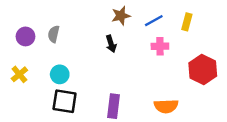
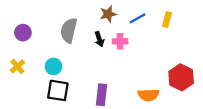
gray semicircle: (54, 34) -> (69, 30), moved, size x1.6
pink cross: (160, 46) -> (120, 41), moved
red hexagon: (203, 69) -> (181, 77), moved

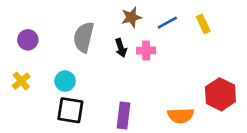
yellow rectangle: (167, 20) -> (203, 24), turned -40

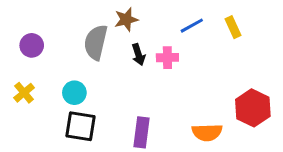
brown star: (131, 17) -> (126, 19), moved

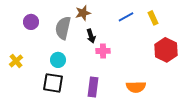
purple circle: (32, 45) -> (31, 22), moved
pink cross: (167, 58) -> (103, 51), moved
cyan circle: (74, 93) -> (58, 60), moved
red hexagon: (253, 108) -> (166, 50), moved

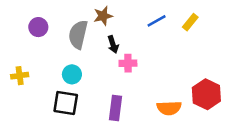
yellow rectangle: (153, 18) -> (190, 22), turned 64
red hexagon: (166, 50) -> (206, 94), moved
yellow cross: (16, 61) -> (20, 76), turned 32

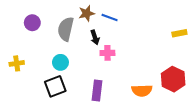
blue line: (157, 21) -> (110, 18), moved, turned 49
yellow rectangle: (190, 22) -> (179, 33), moved, turned 40
black square: (66, 103) -> (55, 86), turned -30

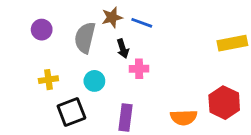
yellow rectangle: (179, 33) -> (232, 43), size x1.5
cyan circle: (60, 62) -> (94, 81), moved
yellow cross: (17, 63) -> (48, 80), moved

